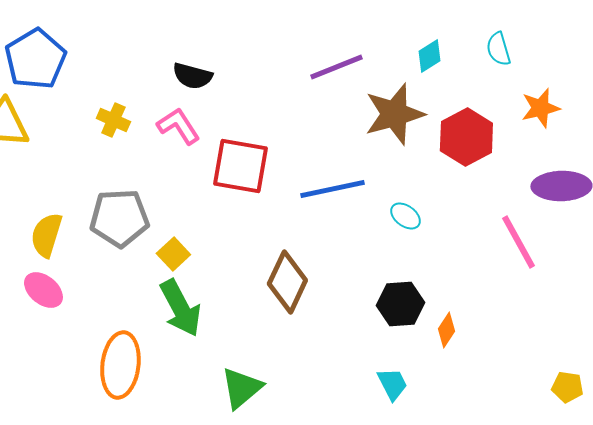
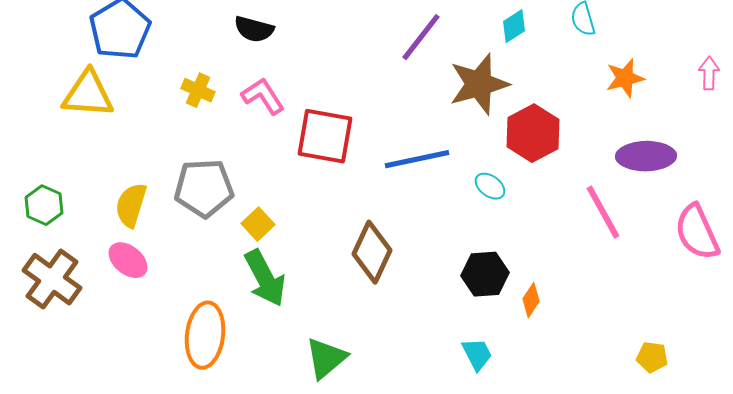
purple line: (336, 67) -> (421, 37), turned -30
black semicircle: (192, 76) -> (254, 29), moved
red hexagon: (466, 137) -> (533, 133), moved

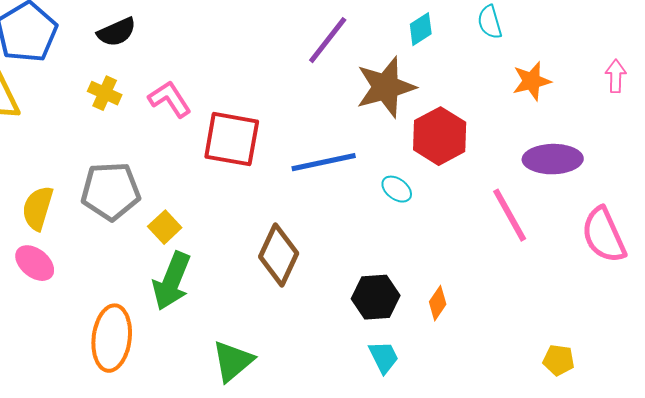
black semicircle: (254, 29) -> (117, 32), moved, turned -39
black hexagon: (485, 274) -> (376, 297), moved
green arrow: (265, 278) -> (172, 281), turned 50

